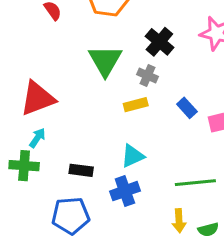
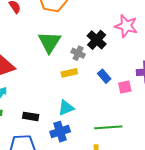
black cross: (159, 42) -> (97, 40), moved

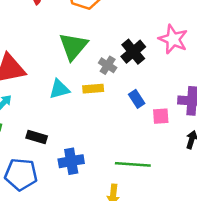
cyan triangle: (66, 108) -> (59, 89), moved

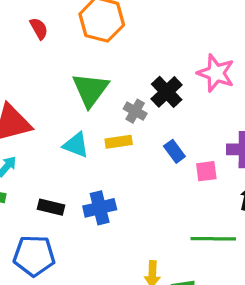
cyan triangle: (59, 89) -> (76, 145), turned 40
blue cross: (71, 161) -> (100, 208), moved
green line: (133, 164) -> (213, 239), moved

